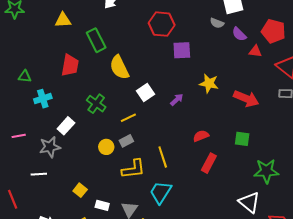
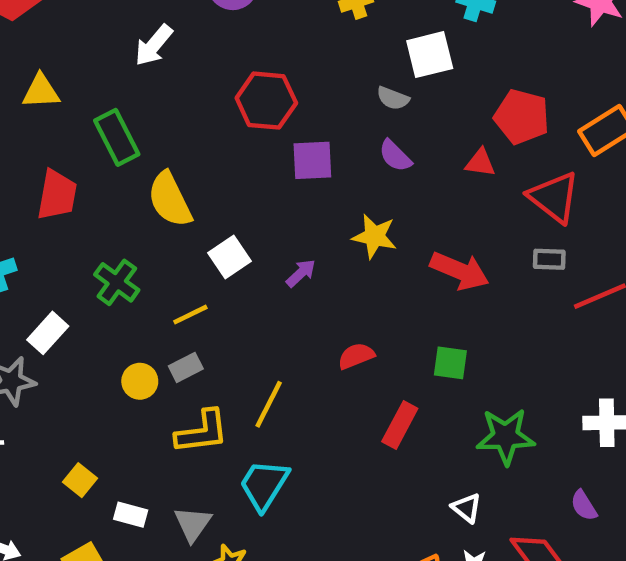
purple semicircle: (239, 34) -> (395, 156), moved
yellow line: (163, 157) -> (269, 404), turned 45
red rectangle: (209, 163) -> (400, 425), moved
white triangle: (249, 202) -> (466, 508), size x0.6

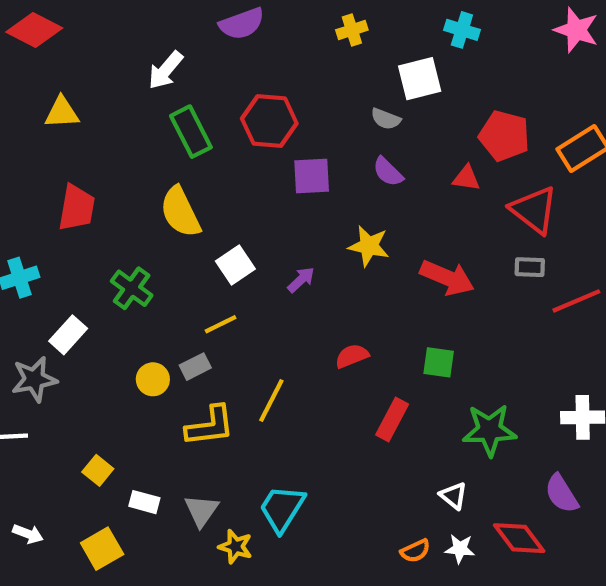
green rectangle: (117, 137) -> (191, 132), moved
yellow line: (190, 315) -> (221, 324), moved
cyan trapezoid: (264, 485) -> (282, 508), moved
purple semicircle: (584, 505) -> (561, 494), size x1.4

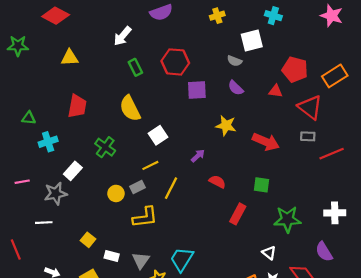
green rectangle: (191, 132) -> (135, 67), size x0.7
purple arrow: (301, 280) -> (198, 156), moved
red semicircle: (352, 356) -> (217, 182), turned 49
yellow line: (271, 400) -> (171, 188), moved

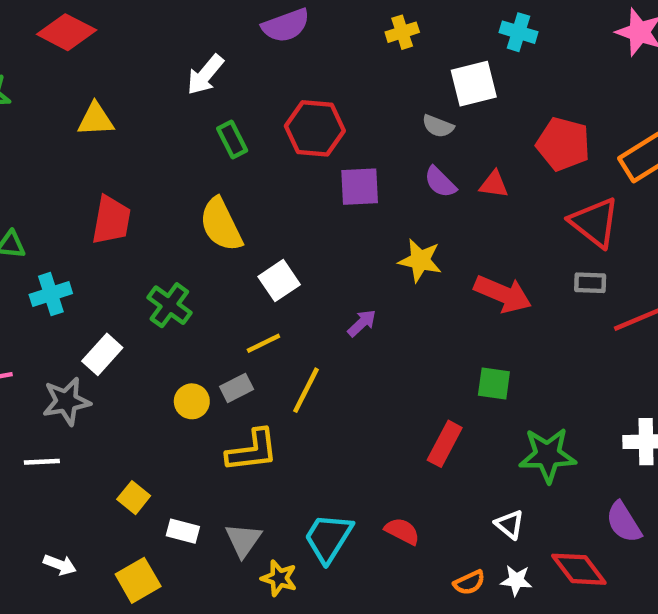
red triangle: (276, 91) -> (494, 184), moved
red semicircle: (217, 182) -> (402, 531), moved

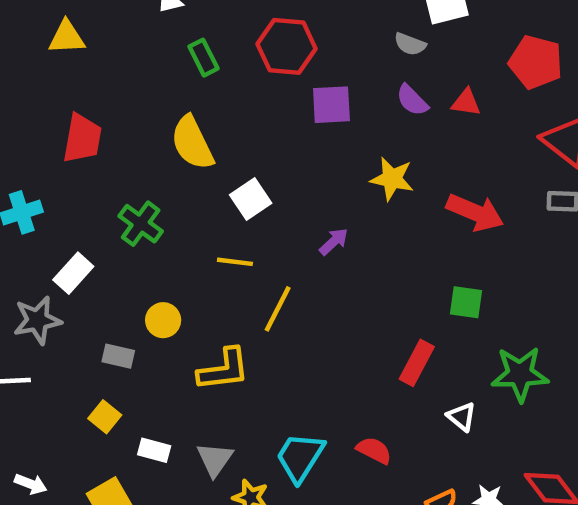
yellow line: (263, 343) -> (235, 262), turned 33
gray rectangle: (237, 388) -> (118, 356), moved, turned 40
white triangle: (510, 524) -> (462, 417), moved

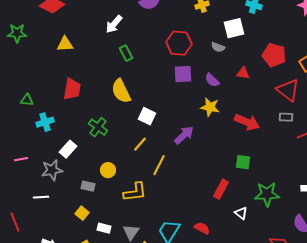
red hexagon: (287, 46) -> (179, 43), moved
purple semicircle: (412, 100) -> (212, 80), moved
white square: (251, 199) -> (147, 116), turned -30
purple arrow: (334, 242) -> (184, 135), size x1.5
yellow line: (235, 262) -> (140, 144), turned -56

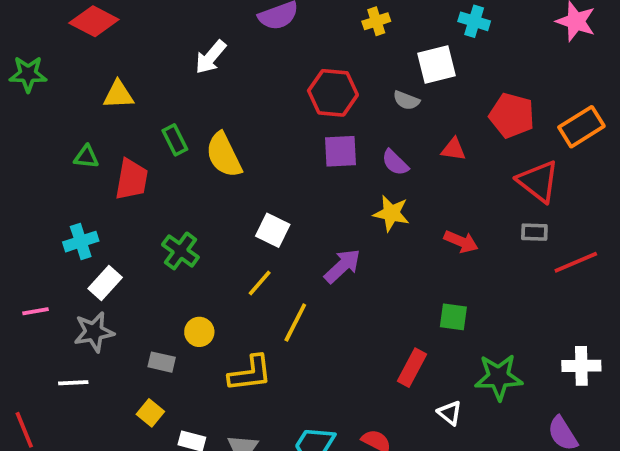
green rectangle: (126, 53) -> (175, 140), moved
yellow semicircle: (121, 91) -> (224, 155), moved
green triangle: (27, 100) -> (86, 157), moved
red arrow: (247, 122) -> (461, 242), size x0.7
white rectangle: (68, 149) -> (105, 283), moved

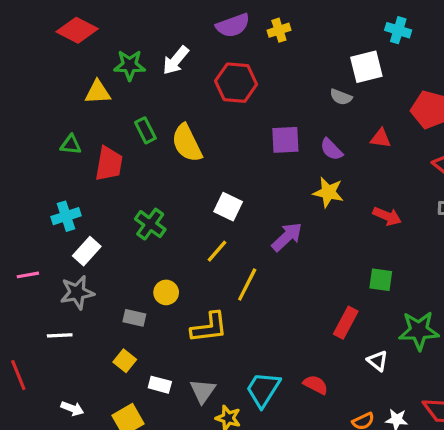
yellow cross: (376, 21) -> (279, 30), moved
green star: (28, 74) -> (130, 65), moved
red hexagon: (333, 93) -> (236, 83), moved

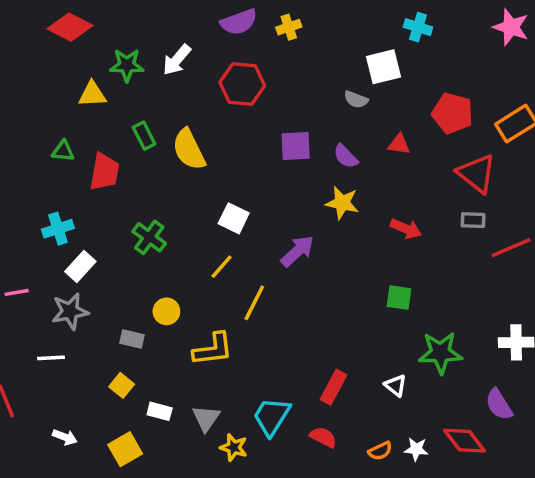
red rectangle: (346, 323) -> (334, 387), moved
red semicircle: (316, 385) -> (323, 437), moved

